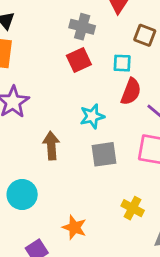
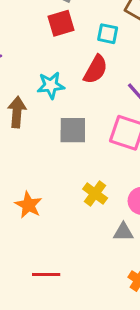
red semicircle: (131, 92) -> (96, 69), moved
cyan star: (92, 116) -> (51, 85), moved

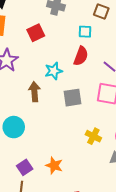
red square: (61, 23) -> (36, 33), moved
orange star: (29, 205) -> (54, 165), moved

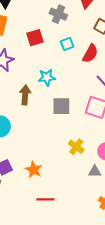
cyan square: (85, 32) -> (67, 44), moved, turned -32
red semicircle: (81, 56) -> (90, 53), moved

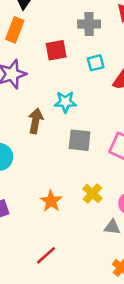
gray cross: (58, 14) -> (89, 24), turned -30
orange star: (34, 170) -> (51, 201), moved
red line: (45, 199) -> (46, 255), turned -48

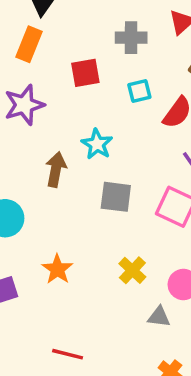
cyan star: (65, 102) -> (97, 144), turned 30
orange star: (51, 201) -> (57, 269), moved
red line: (46, 255) -> (68, 354), turned 55

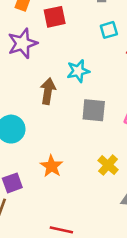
red square: (85, 73) -> (55, 17), moved
cyan star: (97, 144) -> (78, 71), turned 30

